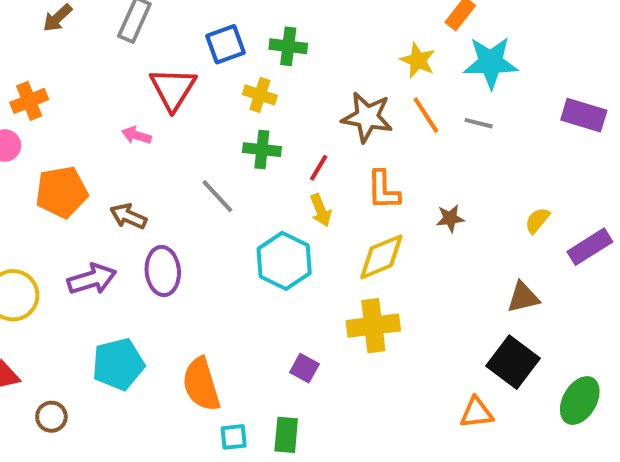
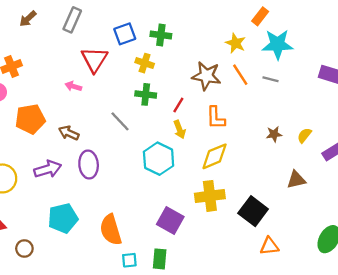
brown star: (450, 218) -> (274, 134), moved
black square: (513, 362) -> (253, 211), moved
purple square: (304, 368) -> (170, 220), size x1.6

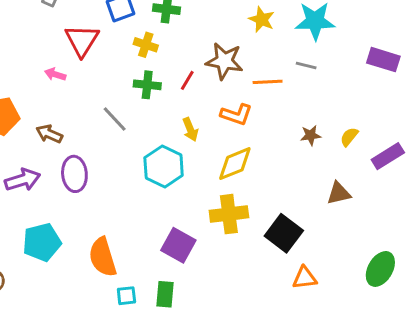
orange line: (240, 75) -> (268, 82), moved, turned -60
red line: (178, 105) -> (187, 80), moved
orange L-shape: (216, 118) -> (236, 115), turned -70

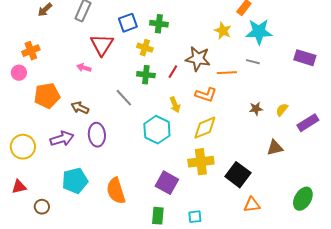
cyan square: (126, 296) -> (195, 217), moved

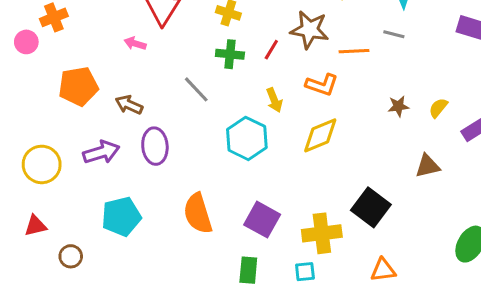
pink circle: (19, 73) -> (26, 42), moved
yellow cross: (201, 162) -> (322, 233), moved
orange semicircle: (116, 191) -> (198, 213), moved
orange triangle: (252, 205) -> (383, 270), moved

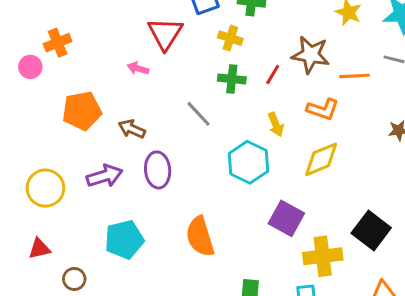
purple square: (262, 220) -> (286, 218), moved

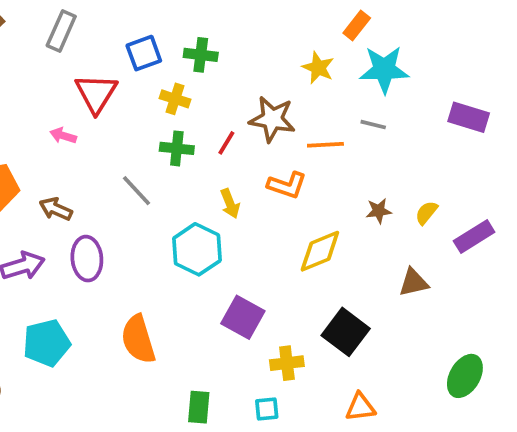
yellow diamond: (321, 159) -> (320, 251), moved
yellow cross: (323, 256) -> (287, 363), size x0.7

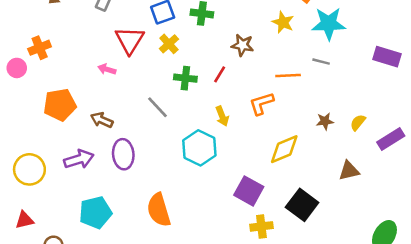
yellow cross: (175, 99) -> (169, 44), moved, turned 30
brown star: (272, 119) -> (242, 45), moved, size x0.7
orange L-shape: (287, 185) -> (261, 103), turned 144
purple square: (243, 317) -> (249, 191), moved

